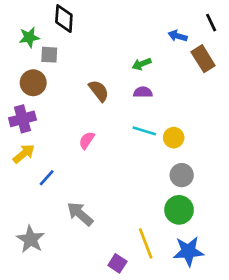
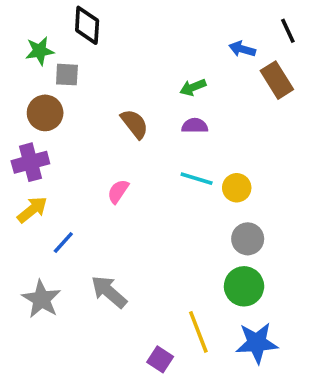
gray star: (31, 239) -> (41, 299), moved

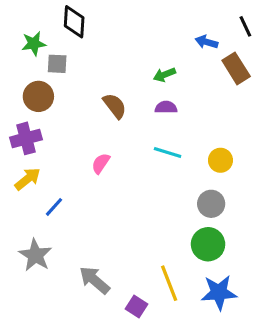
yellow circle: (237, 188) -> (220, 160), moved
gray arrow: (109, 292) -> (94, 280), moved

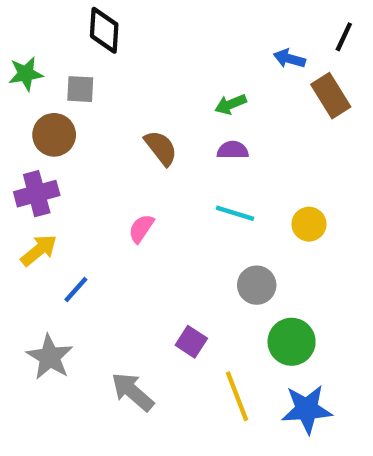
black line: (245, 26) -> (344, 37), turned 50
green star: (34, 44) -> (26, 74), moved
gray circle: (211, 204) -> (257, 285), moved
purple square: (136, 306) -> (191, 342), moved

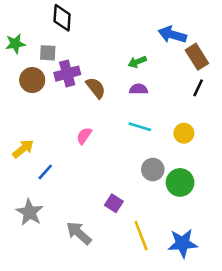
black line: (344, 37) -> (198, 88), moved
blue arrow: (289, 59) -> (172, 35), size x1.5
purple cross: (37, 194) -> (67, 74), moved
green circle: (292, 342) -> (180, 182), moved

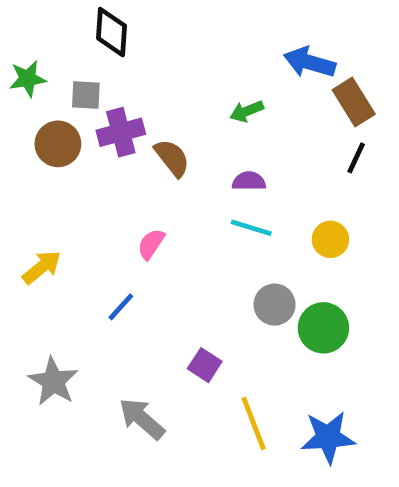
purple semicircle: (139, 89) -> (249, 181), moved
blue line: (45, 172) -> (121, 307), moved

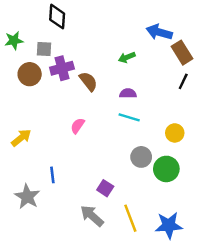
yellow circle: (330, 239) -> (175, 133), moved
blue line: (121, 307) -> (52, 175), moved, turned -49
gray arrow: (142, 419) -> (92, 216), moved

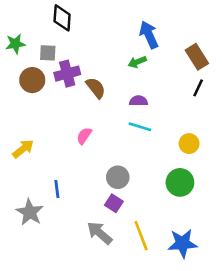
blue arrow: (159, 32) -> (149, 35), moved, turned 50
gray circle: (141, 157) -> (118, 177), moved

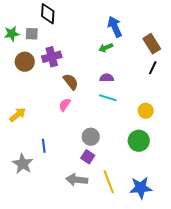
gray square: (48, 53) -> (32, 34), moved
brown semicircle: (96, 88) -> (71, 82), moved
gray arrow: (100, 233) -> (77, 180), turned -35

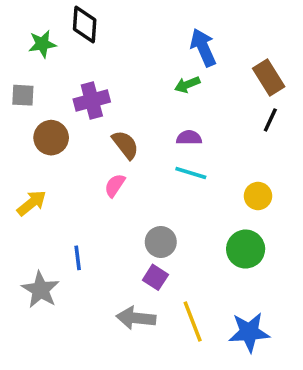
green star: (12, 34) -> (42, 44), moved
gray square: (32, 34) -> (23, 95), moved
brown circle: (25, 62) -> (51, 138), moved

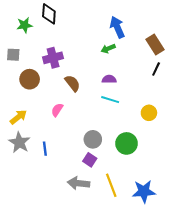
pink semicircle: (115, 185) -> (57, 110), moved
green circle: (246, 249) -> (126, 143), moved
gray star: (40, 290) -> (19, 142), moved

